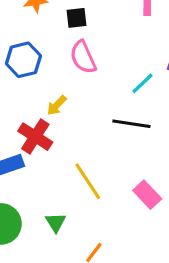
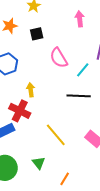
pink semicircle: (83, 57) -> (59, 58), moved
yellow arrow: (57, 105) -> (31, 90), turned 136

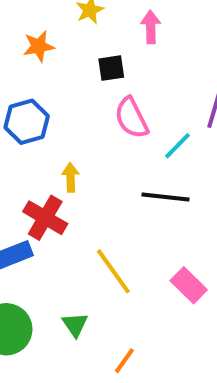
pink arrow: (80, 19) -> (151, 27), moved
black square: (37, 34) -> (111, 68), moved

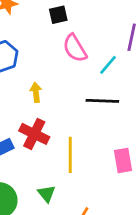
red cross: (45, 218) -> (34, 134), moved
yellow line: (113, 271) -> (70, 155), turned 40
pink rectangle: (189, 285) -> (123, 161), turned 40

